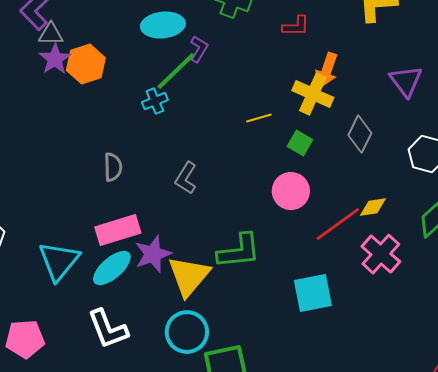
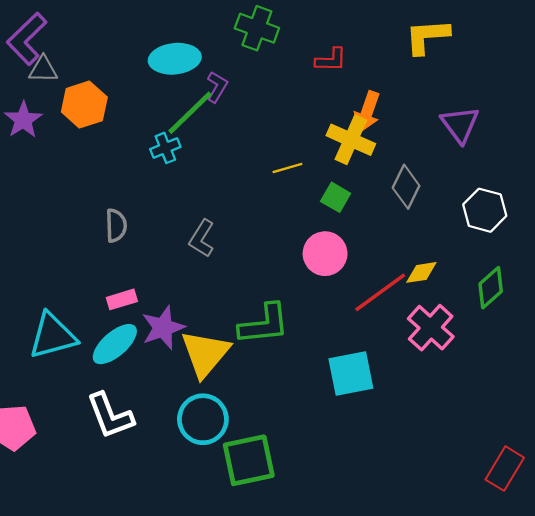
purple star: (55, 59) -> (23, 120), moved
pink rectangle: (118, 230) -> (122, 299), size x0.6
cyan triangle: (59, 261) -> (53, 336), turned 36

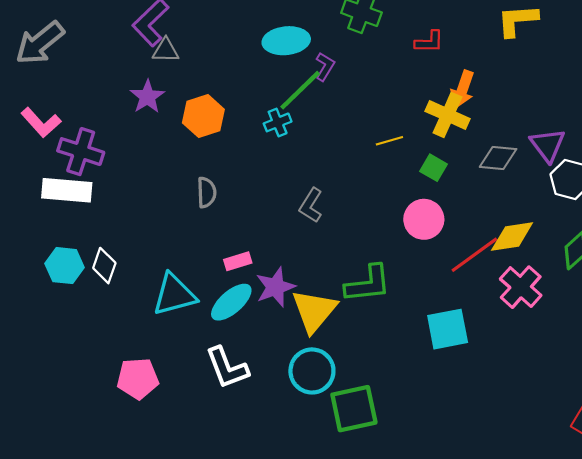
orange hexagon: (84, 105) -> (203, 116), moved
purple triangle: (460, 124) -> (548, 145), moved
gray diamond: (406, 187) -> (498, 158), turned 69
gray semicircle: (116, 225) -> (207, 192), moved
yellow diamond: (421, 272) -> (512, 237), size x1.5

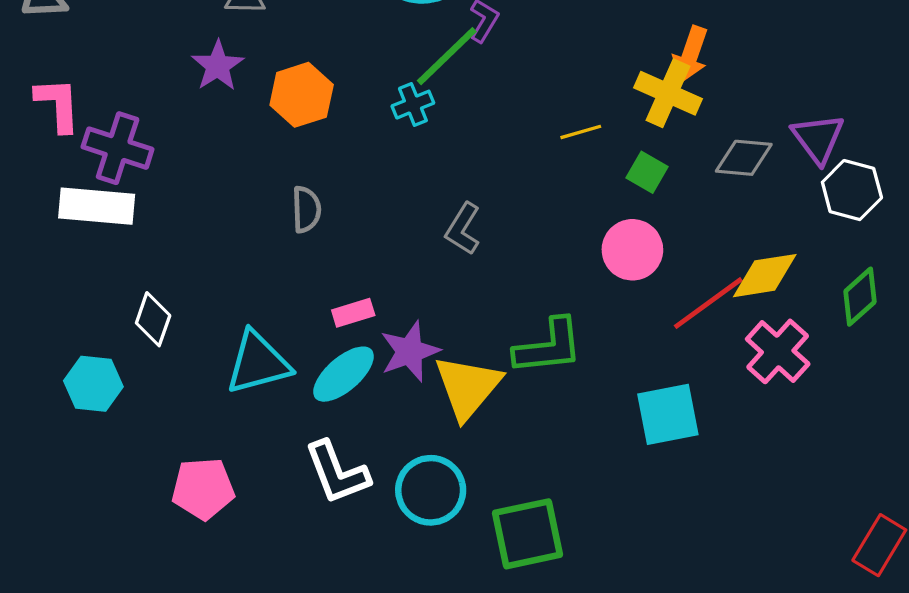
pink L-shape: (41, 122) -> (58, 105), turned -141
cyan hexagon: (65, 266) -> (93, 384), moved
cyan circle: (312, 371) -> (431, 490), moved

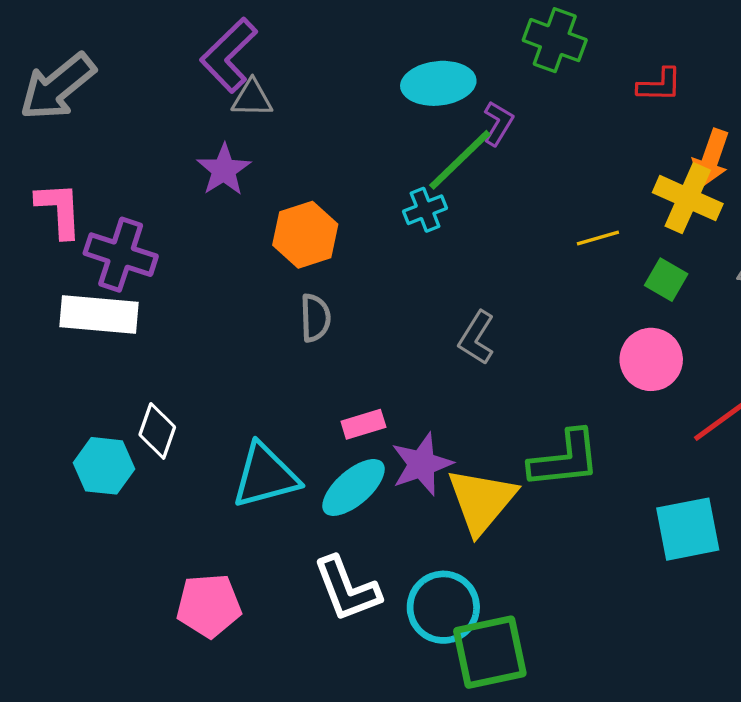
orange hexagon: (302, 95) -> (305, 235), moved
cyan hexagon: (93, 384) -> (104, 466), moved
green square: (528, 534) -> (490, 652), moved

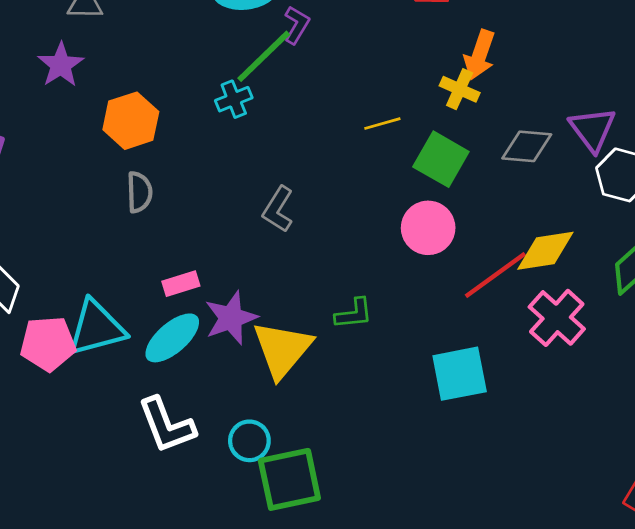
yellow cross: (688, 198) -> (460, 89), size x0.7
green square: (666, 280) -> (441, 159), size x1.5
green L-shape: (565, 459) -> (354, 314), size x0.6
pink pentagon: (209, 606) -> (48, 344), moved
cyan circle: (443, 607) -> (249, 441), size x0.7

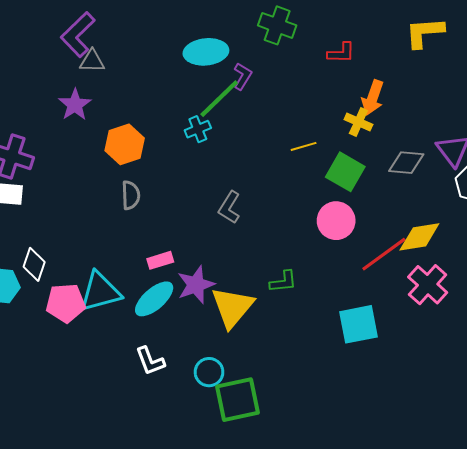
white L-shape: (167, 425) -> (150, 361), size x0.7

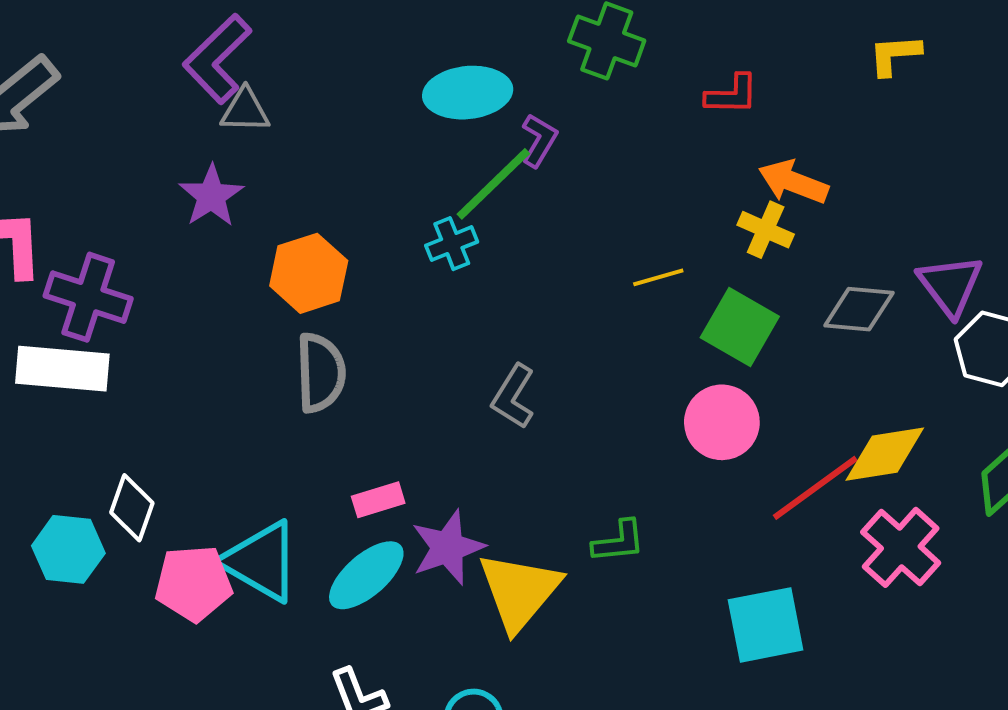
yellow L-shape: (425, 33) -> (895, 55), size x0.7
orange arrow: (373, 98) -> (793, 182), turned 92
gray semicircle: (131, 195) -> (321, 373), size x1.4
cyan triangle: (100, 292) -> (261, 561), turned 45

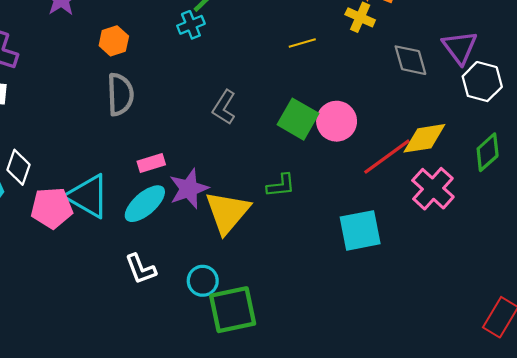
orange hexagon: (309, 273) -> (114, 41), size x0.7
gray diamond: (859, 309) -> (410, 60), turned 69
green square: (740, 327) -> (298, 119), moved

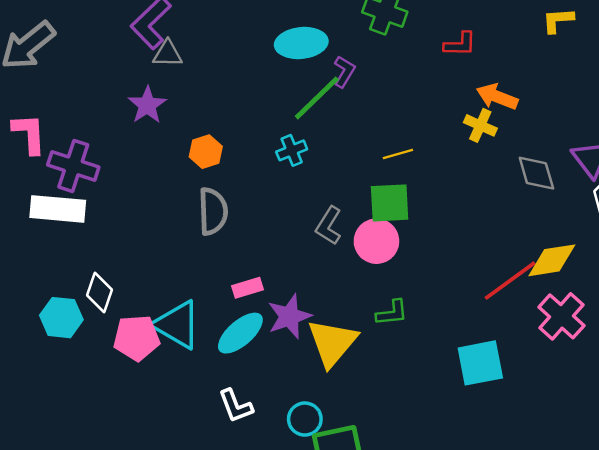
cyan cross: (191, 25) -> (292, 150), moved
yellow line: (302, 43) -> (398, 154), moved
green square: (298, 119) -> (390, 203), moved, turned -33
pink circle: (337, 121) -> (376, 241), moved

